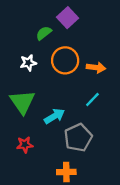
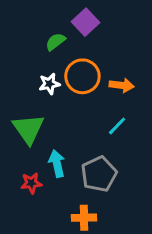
white star: (28, 63) -> (49, 84), moved
cyan arrow: (54, 116) -> (57, 164), moved, turned -72

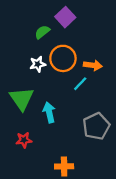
cyan line: (117, 126) -> (80, 84), moved
cyan arrow: (57, 164) -> (49, 112), moved
gray pentagon: (99, 174) -> (96, 126), moved

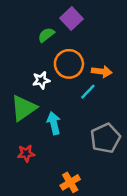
white star: (38, 64) -> (41, 80), moved
green triangle: (22, 99) -> (24, 108), turned 30
orange cross: (64, 166) -> (70, 182), turned -30

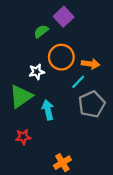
gray pentagon: (105, 138) -> (92, 104), moved

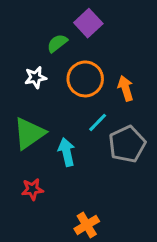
orange arrow: (91, 64) -> (126, 88), turned -114
white star: (37, 72) -> (35, 77), moved
cyan line: (78, 82) -> (98, 122), moved

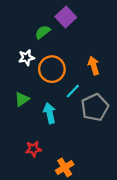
orange circle: (85, 79) -> (52, 69), moved
green triangle: (29, 133) -> (22, 99), size x0.6
red star: (32, 189) -> (33, 149), moved

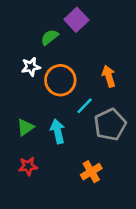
green triangle: (22, 99) -> (25, 127), moved
red star: (33, 149) -> (28, 166), moved
orange cross: (65, 167) -> (91, 172), moved

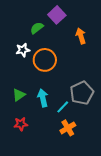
orange arrow: (109, 76) -> (81, 36), moved
cyan line: (85, 106) -> (63, 107), moved

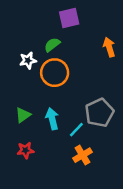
purple square: (57, 15) -> (69, 18), turned 30
green semicircle: (37, 28) -> (52, 45), moved
orange arrow: (81, 36) -> (109, 47), moved

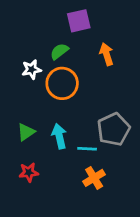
orange arrow: (109, 47) -> (107, 54), moved
cyan line: (76, 130) -> (87, 149), turned 49

